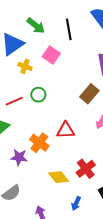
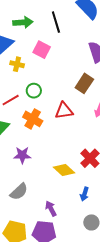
green arrow: (36, 26) -> (23, 22), turned -36
red triangle: (66, 130) -> (64, 111), moved
orange cross: (39, 143) -> (33, 119), moved

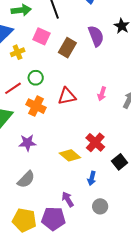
yellow cross: (17, 64) -> (18, 52), turned -32
brown rectangle: (84, 83) -> (67, 48), moved
purple arrow: (51, 209) -> (68, 199), moved

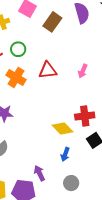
red cross: (95, 142) -> (85, 116), moved, turned 36
yellow diamond: (70, 155) -> (63, 128), moved

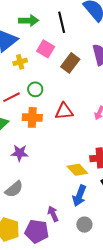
orange cross: (16, 77) -> (32, 117), turned -30
blue arrow: (65, 154) -> (79, 196), size x1.5

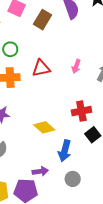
yellow diamond: (77, 170) -> (44, 127), moved
purple arrow: (53, 214) -> (40, 171), turned 112

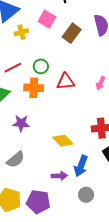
green circle: (10, 49) -> (41, 66), moved
purple arrow: (40, 171) -> (59, 176), moved

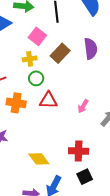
yellow cross: (21, 32) -> (30, 59), moved
green circle: (41, 66) -> (36, 78), moved

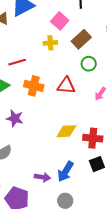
green circle: (36, 78) -> (89, 64), moved
yellow diamond: (39, 159) -> (66, 131), moved, turned -60

